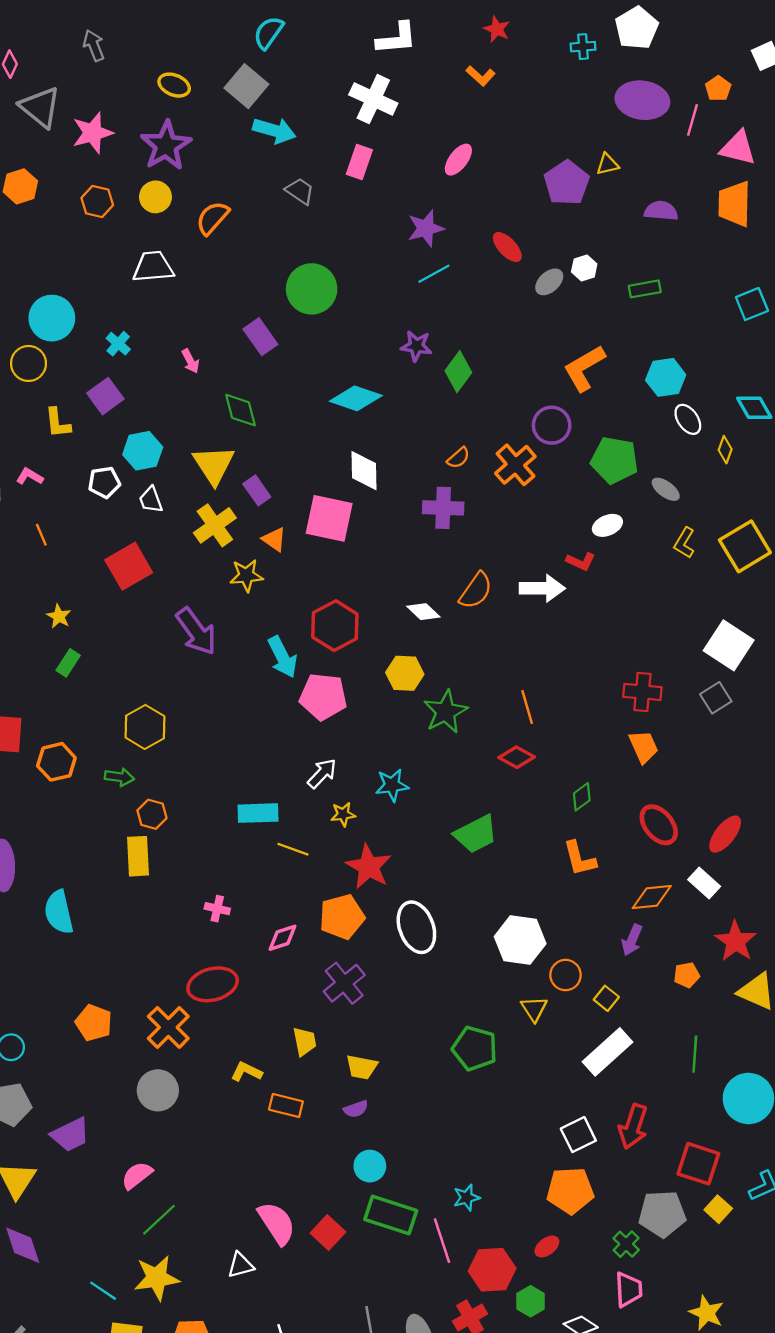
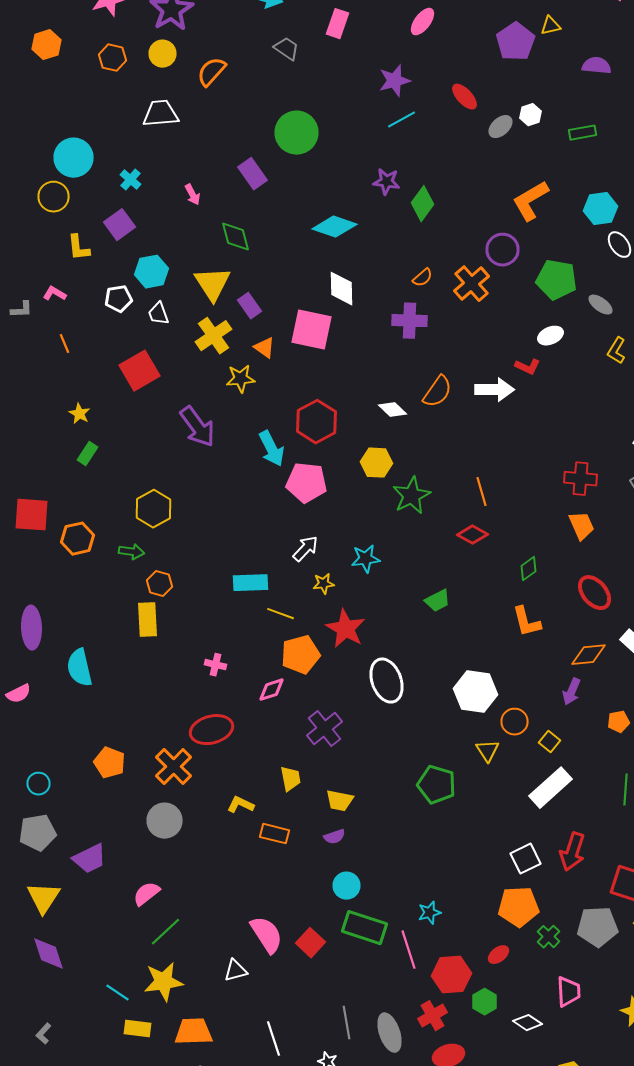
green trapezoid: (476, 834) -> (438, 601), size x0.7
orange pentagon: (342, 917) -> (300, 655), moved
green cross: (626, 1244) -> (548, 937), moved

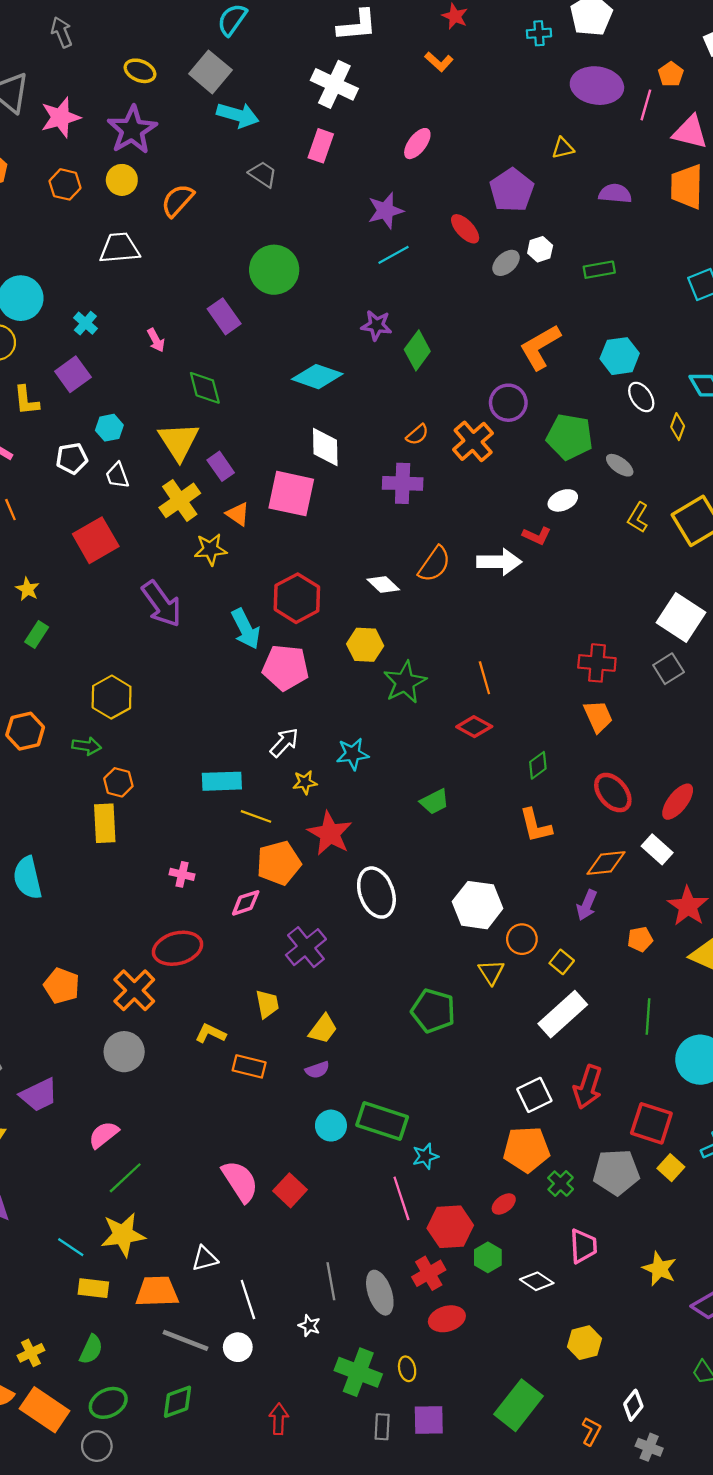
purple pentagon: (516, 42) -> (512, 190), moved
cyan hexagon: (152, 272) -> (109, 428), size x0.7
yellow trapezoid: (340, 801) -> (323, 1029), turned -64
green rectangle: (364, 928) -> (382, 1121), moved
white triangle: (236, 971) -> (205, 1259), moved

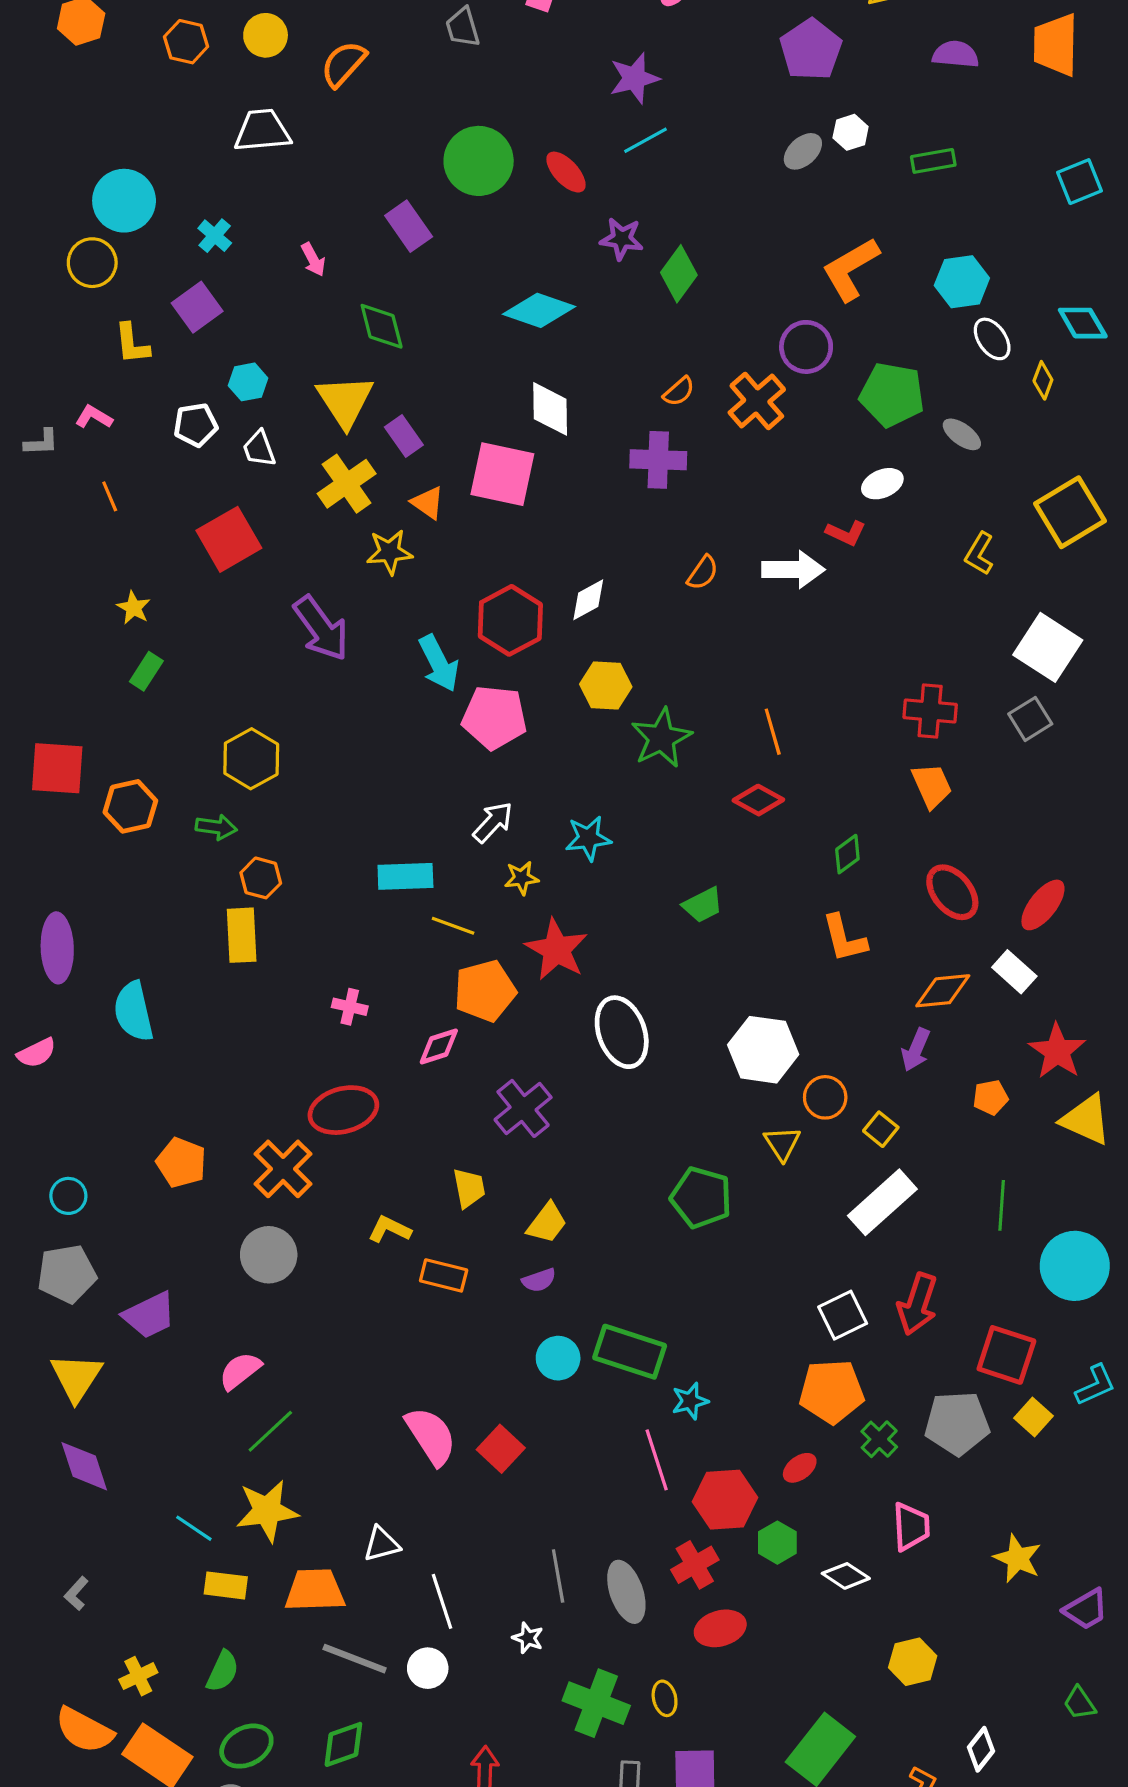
gray trapezoid: (263, 174) -> (463, 27), turned -140
red ellipse: (465, 229) -> (566, 172), moved
yellow L-shape: (638, 517) -> (979, 554), moved
orange semicircle: (434, 564) -> (703, 573), size x0.7
white diamond: (383, 585) -> (588, 600), moved, turned -72

